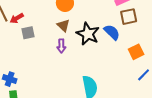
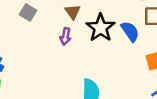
gray square: (28, 33) -> (28, 13), turned 32

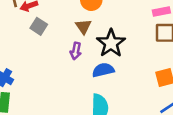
blue semicircle: (130, 31) -> (103, 70), moved, turned -70

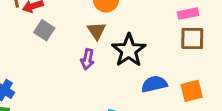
blue semicircle: (103, 70) -> (154, 84), moved

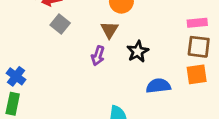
black star: (129, 50) -> (138, 52), size x0.7
orange square: (192, 91) -> (197, 74), moved

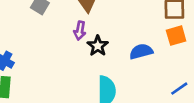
black star: (138, 52) -> (98, 46), moved

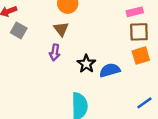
black star: (98, 46) -> (86, 64), moved

